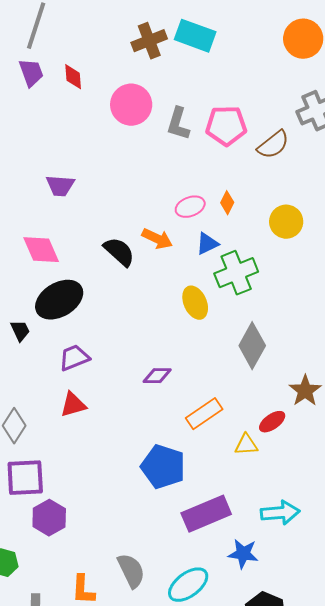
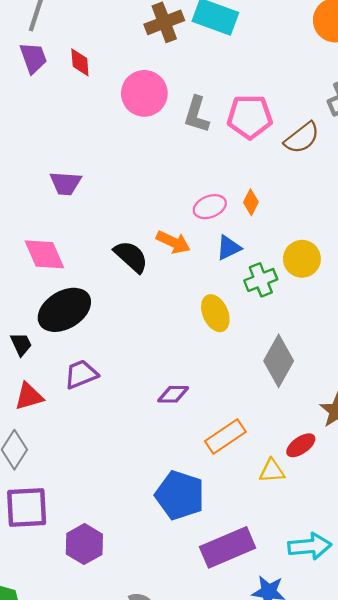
yellow circle: (286, 222) -> (302, 259), moved
green cross: (236, 273) -> (261, 280), size x0.7
red triangle: (73, 405) -> (29, 396), moved
purple hexagon: (49, 518) -> (84, 544), moved

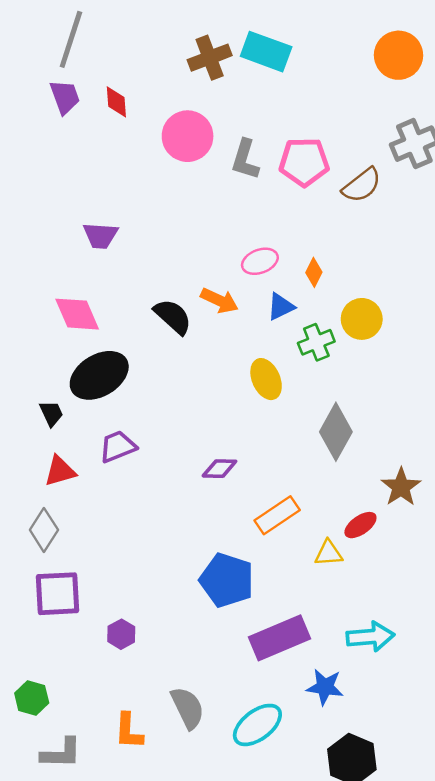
orange diamond: (251, 202) -> (314, 272), moved
purple hexagon: (84, 544) -> (121, 634), size x0.7

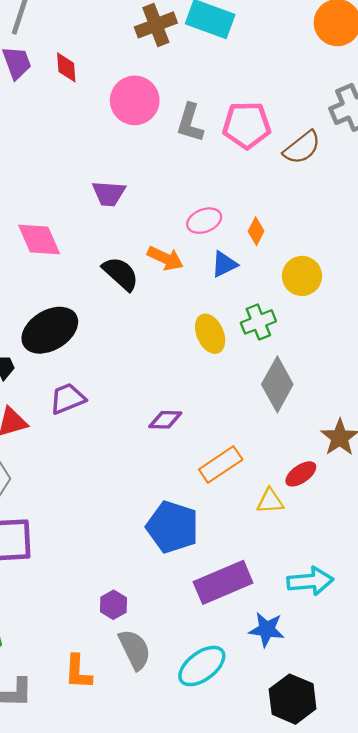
purple trapezoid: (100, 236) -> (109, 193), moved
pink diamond: (77, 314) -> (39, 239), moved
green cross: (316, 342) -> (258, 322), moved
purple hexagon: (121, 634) -> (113, 605), moved

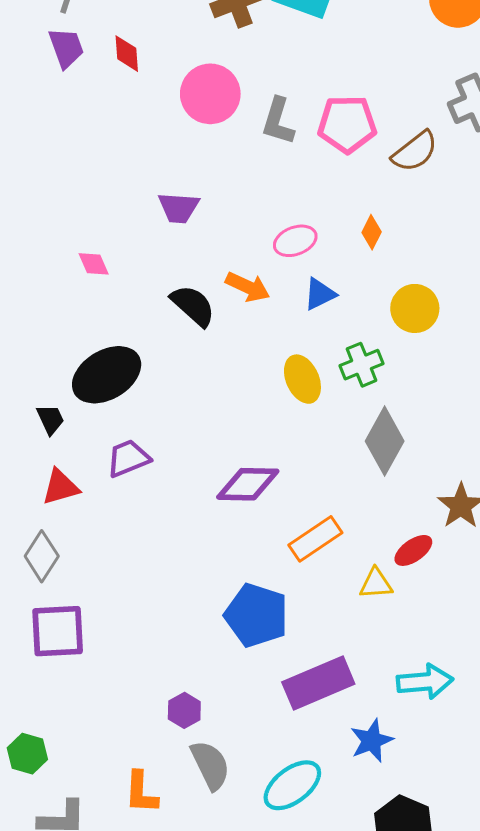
orange diamond: (256, 231) -> (372, 232), moved
pink diamond: (39, 239) -> (94, 264), size x0.6
purple diamond: (165, 420) -> (248, 484), size x1.5
blue star: (267, 629) -> (372, 741), turned -30

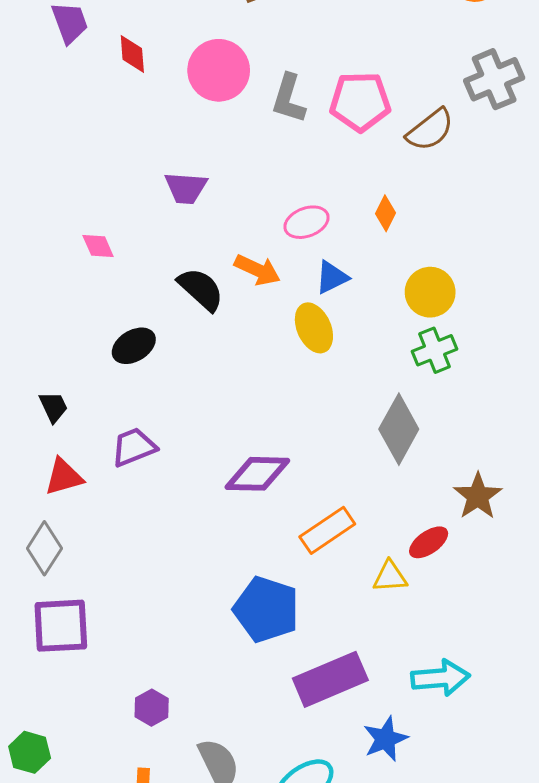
red diamond: (127, 54) -> (132, 54), moved
green cross: (362, 365) -> (435, 350), moved
black ellipse: (107, 375) -> (134, 346), moved, size x0.6
yellow ellipse: (302, 379) -> (314, 328), moved
purple hexagon: (184, 710) -> (152, 708), moved

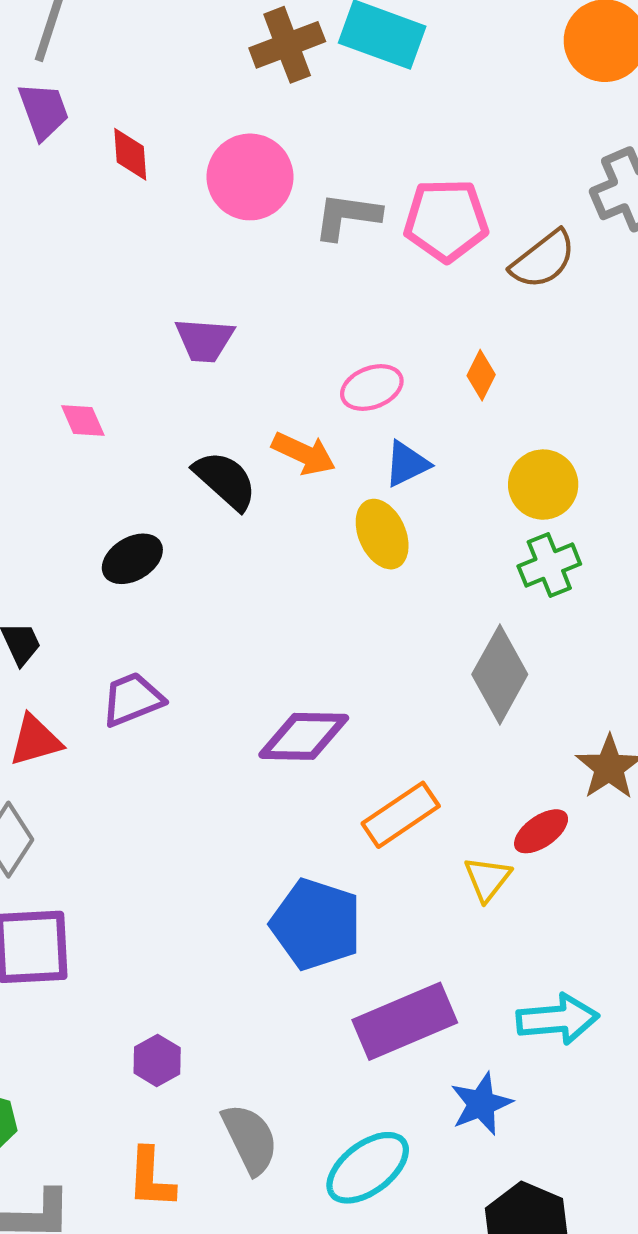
gray L-shape: (289, 99) -> (347, 216), turned 81
yellow triangle: (390, 577) -> (487, 879), turned -48

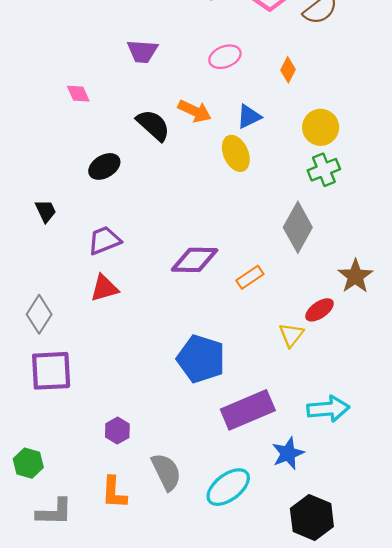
pink ellipse: (372, 388) -> (225, 57), moved
red triangle: (35, 740) -> (104, 288), moved
orange rectangle: (401, 815) -> (250, 277), moved, size x0.7

